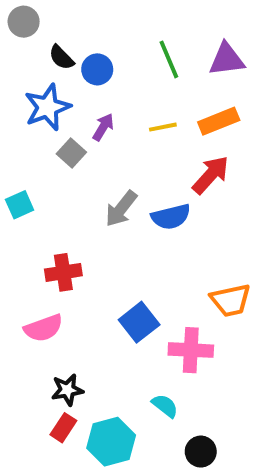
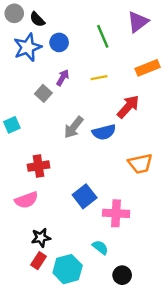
black semicircle: (61, 57) -> (37, 19), moved
purple triangle: (227, 59) -> (138, 22), moved, turned -30
blue star: (47, 107) -> (28, 47), moved
orange rectangle: (219, 121) -> (148, 68), moved
orange trapezoid: (231, 300) -> (140, 164), moved

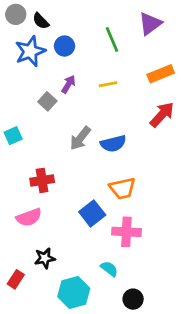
red arrow: (128, 107) -> (162, 115), moved
orange trapezoid: (140, 164) -> (122, 188), moved
red rectangle: (38, 261) -> (16, 279), moved

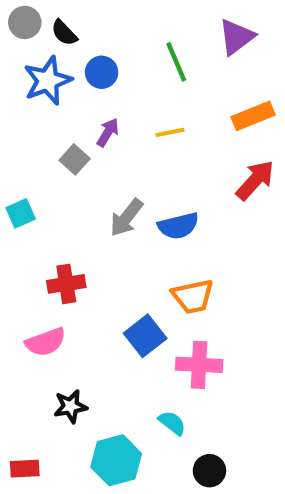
red rectangle: (16, 279) -> (25, 469), moved, turned 54

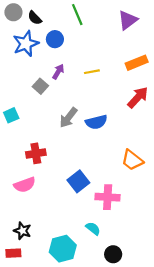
green line: (176, 62) -> (77, 15), moved
orange trapezoid: (193, 296) -> (132, 160), moved, turned 50
black star: (70, 406) -> (22, 231), moved, turned 30

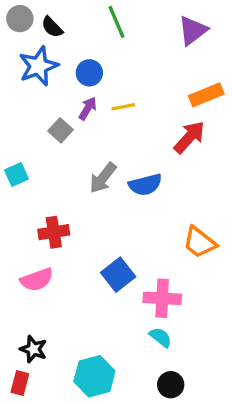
blue circle: (55, 39) -> (89, 73), moved
yellow line: (92, 72) -> (123, 107), moved
red arrow: (138, 97) -> (189, 137), moved
cyan semicircle: (93, 228) -> (161, 337), moved
red rectangle: (13, 253) -> (20, 383), turned -72

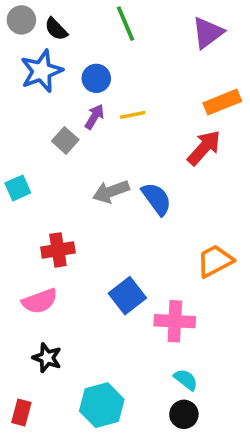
gray arrow: (103, 178) -> (111, 192), turned 32
blue semicircle: (145, 185) -> (157, 199), turned -112
orange trapezoid: (200, 242) -> (215, 261), turned 114
cyan semicircle: (161, 337) -> (186, 380), moved
black star: (33, 349) -> (47, 358), moved

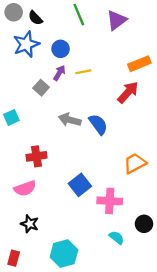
purple triangle: (208, 33) -> (117, 20), moved
gray arrow: (111, 192) -> (70, 120), turned 35
black circle: (184, 414) -> (144, 224), moved

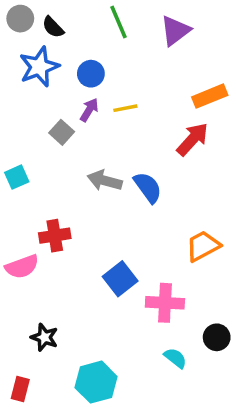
pink semicircle: (25, 188) -> (22, 267), moved

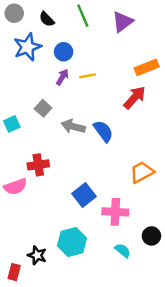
black semicircle: (53, 27) -> (47, 19), moved
gray square: (62, 132) -> (43, 108), moved
black star: (44, 337) -> (37, 255), moved
cyan hexagon: (96, 382) -> (72, 242), moved

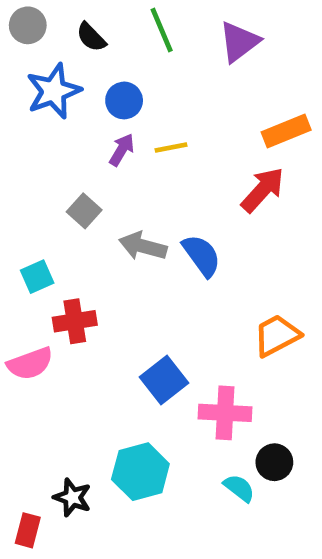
cyan square: (12, 124) -> (37, 277), moved
black circle: (151, 236) -> (274, 462), moved

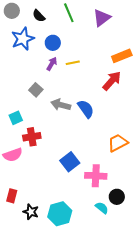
cyan hexagon: (140, 472) -> (60, 214), moved
red rectangle: (28, 530) -> (12, 196), moved

